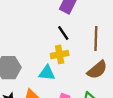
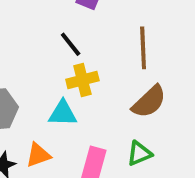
black line: (63, 33) -> (71, 44), moved

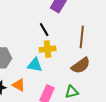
orange triangle: (38, 155) -> (19, 85), turned 40

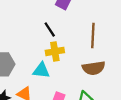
brown semicircle: (81, 66) -> (94, 68), turned 30

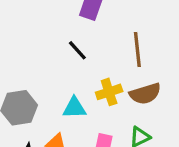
yellow cross: (55, 51) -> (109, 92), moved

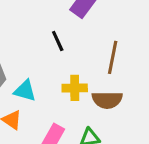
cyan triangle: (74, 108) -> (25, 91), moved

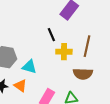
yellow cross: (75, 88) -> (64, 52), moved

